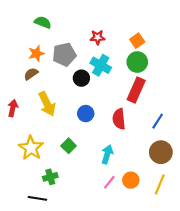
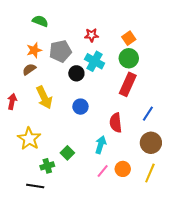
red semicircle: (119, 119) -> (116, 123), moved
green square: (69, 146) -> (67, 153), moved

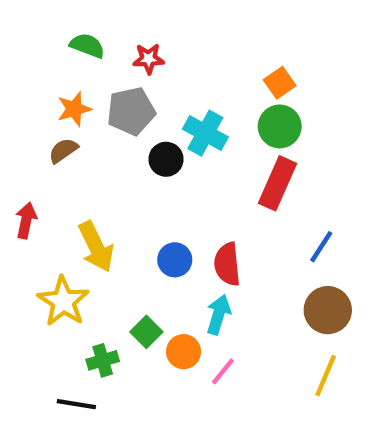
red star: (92, 35) -> (149, 59), moved
yellow arrow: (44, 97) -> (96, 247), moved
blue circle: (80, 107) -> (175, 260), moved
red semicircle: (116, 123) -> (227, 264), moved
orange circle: (123, 169) -> (184, 352), moved

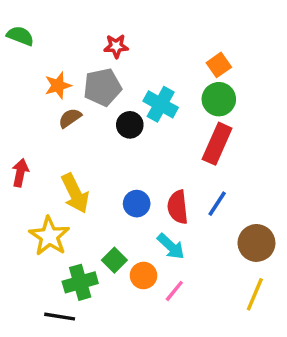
green semicircle: (87, 46) -> (20, 36), moved
brown semicircle: (63, 151) -> (70, 118), moved
blue line: (321, 247) -> (217, 204), moved
cyan arrow: (218, 314) -> (171, 246), turned 116
green cross: (103, 360) -> (80, 282), size x1.4

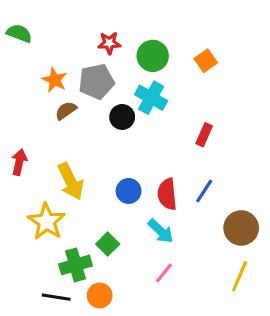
orange star: (58, 85) -> (55, 80), turned -30
green circle: (219, 99) -> (153, 56), moved
red rectangle: (217, 144) -> (204, 135), size x0.6
orange circle: (144, 275) -> (100, 296), moved

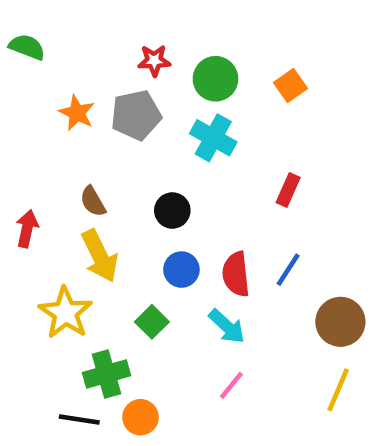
brown semicircle: (66, 111) -> (93, 201), moved, turned -85
black circle: (122, 117) -> (172, 211), moved
green square: (108, 244) -> (152, 322), moved

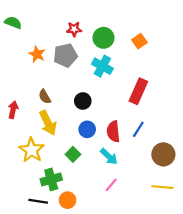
red rectangle: (288, 190) -> (138, 91), size x1.6
yellow line: (338, 390) -> (162, 187), turned 72

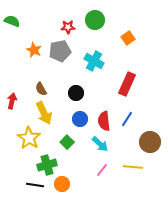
green circle: (103, 38) -> (95, 20), moved
yellow line: (162, 187) -> (133, 167), moved

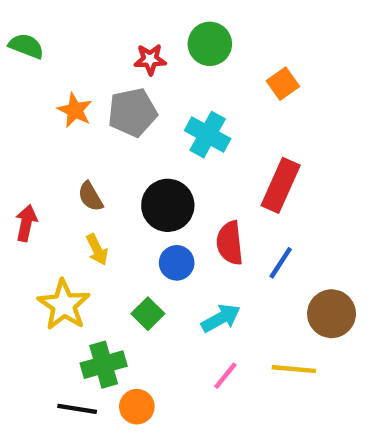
black circle: (76, 93) -> (168, 205), size x1.5
yellow arrow: (44, 113) -> (97, 250), size x0.6
red semicircle: (104, 121) -> (230, 243), moved
cyan arrow: (100, 144) -> (221, 318), turned -72

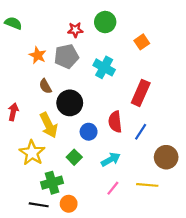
brown semicircle: (90, 196) -> (45, 86), moved
black circle: (168, 205) -> (70, 103), moved
yellow arrow: (97, 250) -> (49, 125), size x1.6

